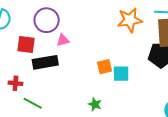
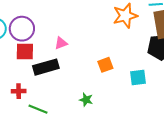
purple circle: (47, 20) -> (22, 29), moved
cyan square: (121, 74) -> (138, 77), moved
green star: (95, 104) -> (86, 100), moved

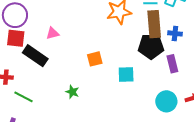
black rectangle: (46, 67) -> (35, 56), turned 45

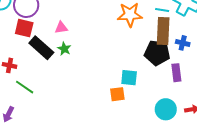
orange square: (95, 59) -> (117, 94), moved
green star: (72, 92) -> (64, 49), moved

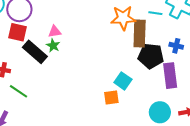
brown rectangle: (163, 31) -> (140, 34), moved
green star: (64, 49) -> (53, 45), moved
purple rectangle: (176, 73) -> (170, 76), size x1.4
cyan square: (129, 78) -> (123, 81), turned 30

